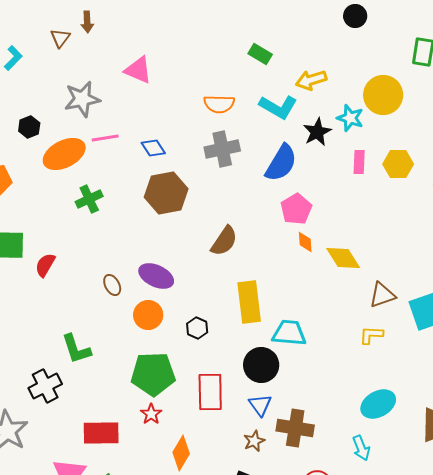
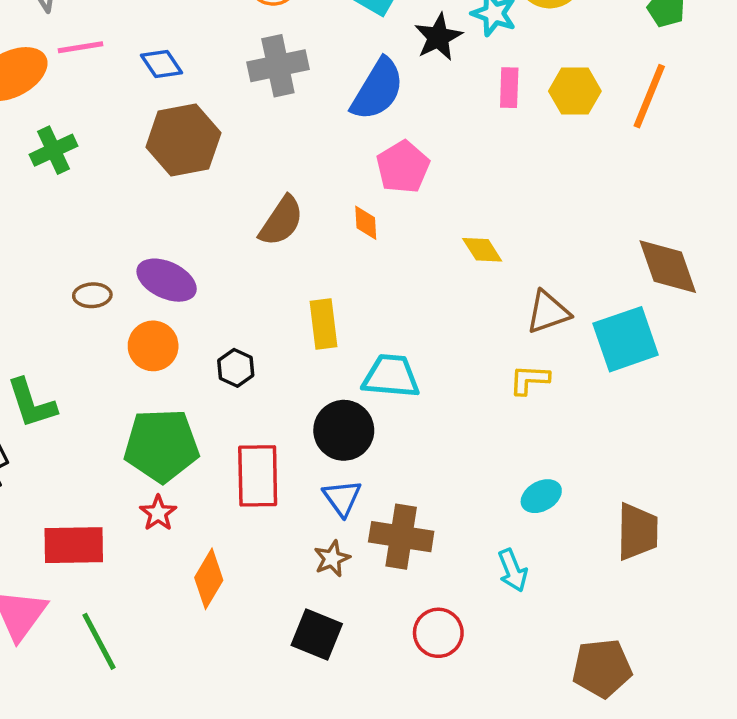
orange diamond: (305, 242) -> (366, 223), moved
yellow diamond: (343, 258) -> (482, 250), size x0.7
brown ellipse: (112, 285) -> (92, 295), turned -65
yellow rectangle: (249, 302) -> (324, 324), size x0.7
cyan ellipse: (378, 404) -> (541, 496), size x0.7

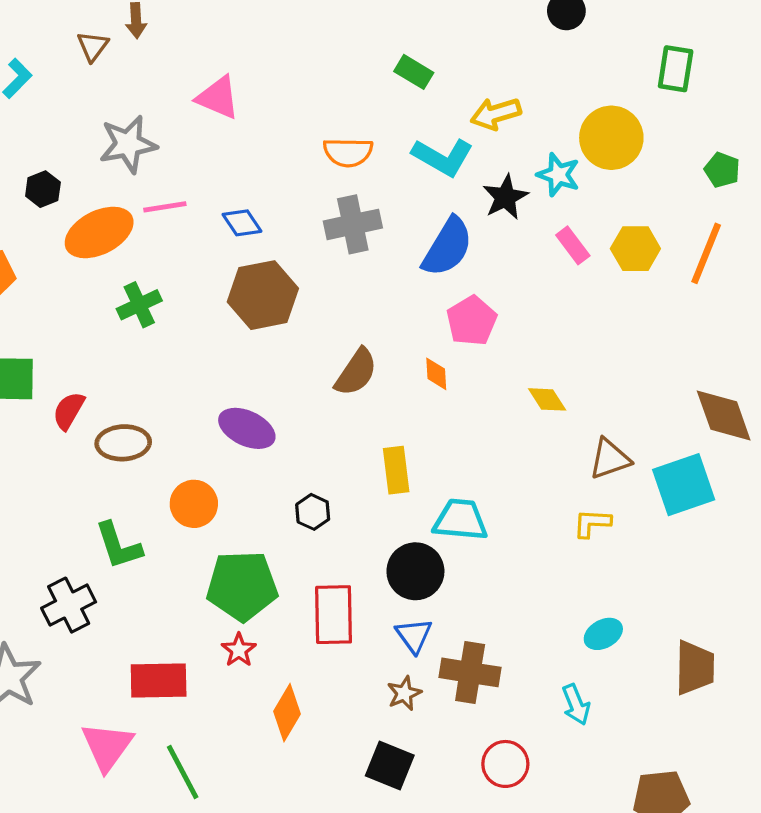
pink rectangle: (509, 88) -> (573, 245), turned -39
brown ellipse: (92, 295) -> (123, 443), moved, size x1.5
orange circle: (153, 346) -> (194, 504), moved

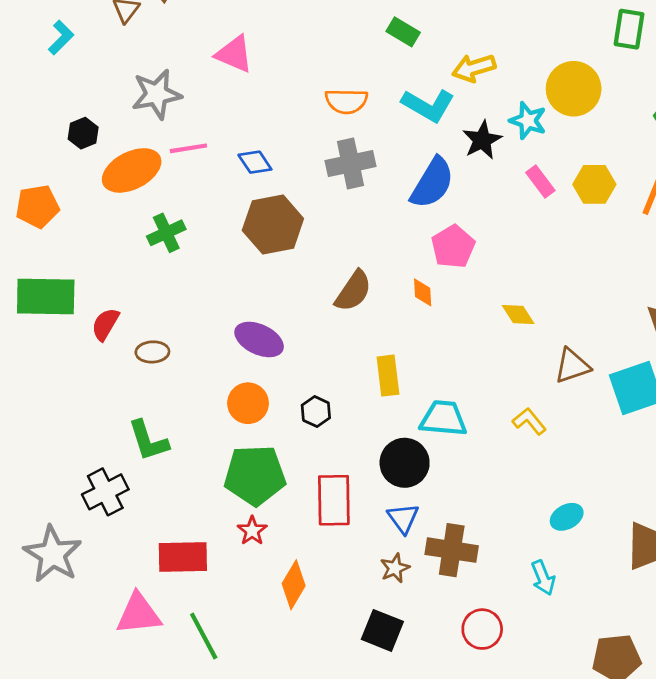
brown ellipse: (123, 443) -> (152, 352), size x0.7
orange circle: (194, 504) -> (248, 403), moved
yellow L-shape: (592, 523) -> (529, 421), moved, turned 48
pink triangle: (107, 746) -> (139, 614), turned 48

